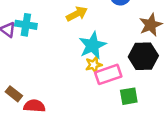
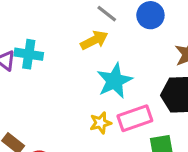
yellow star: (94, 65) -> (101, 123), moved

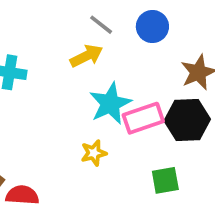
pink rectangle: (135, 118) -> (143, 118), moved

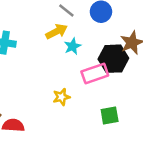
cyan star: (110, 103) -> (73, 46), moved, size x0.6
black hexagon: (187, 120) -> (113, 59), moved

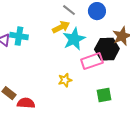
cyan star: (73, 46) -> (74, 39), size x1.6

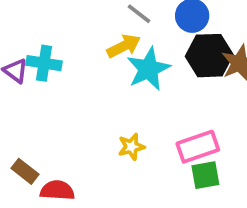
black hexagon: (107, 49) -> (209, 56), moved
pink rectangle: (92, 61) -> (198, 147), moved

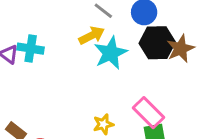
yellow star: (131, 147) -> (103, 124), moved
pink rectangle: (198, 147) -> (148, 113), turned 64

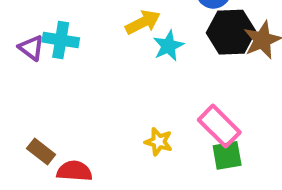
cyan star: (111, 53) -> (168, 46), size x0.7
yellow star: (103, 124) -> (159, 142), turned 30

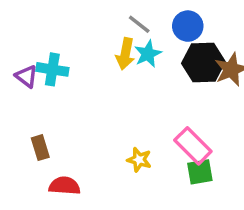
yellow arrow: (143, 22) -> (125, 54), turned 128
cyan star: (168, 46) -> (148, 54), moved
brown rectangle: (41, 152) -> (40, 148), moved, turned 35

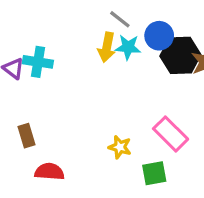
blue circle: (188, 26) -> (159, 36), moved
cyan star: (148, 54) -> (128, 47), turned 30
green square: (200, 172) -> (154, 173), moved

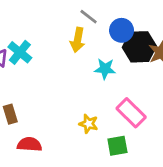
cyan star: (128, 47) -> (105, 69), moved
cyan cross: (38, 62) -> (20, 52), turned 30

